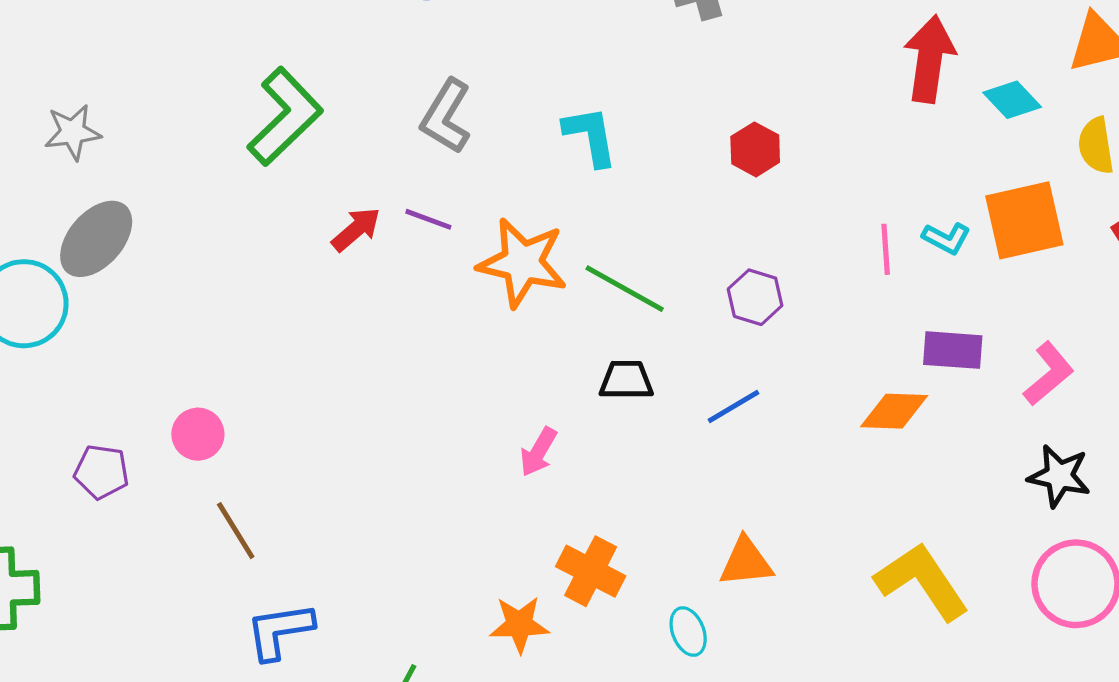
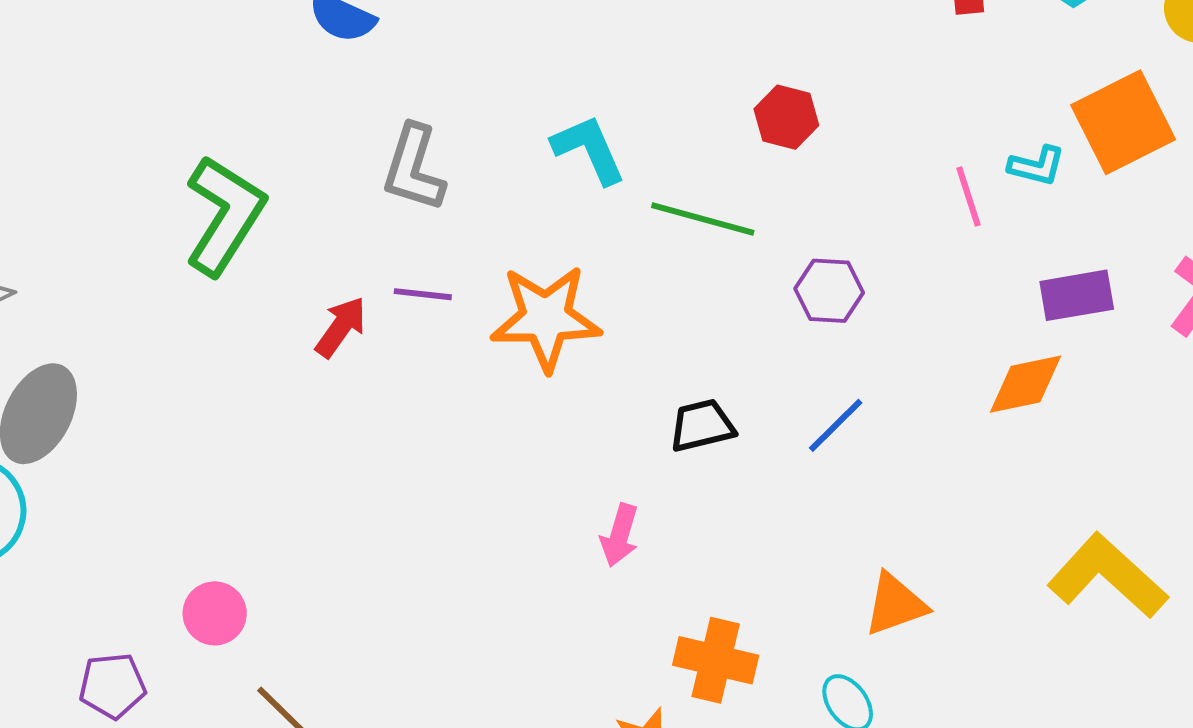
green line: (625, 289) -> (703, 219), moved

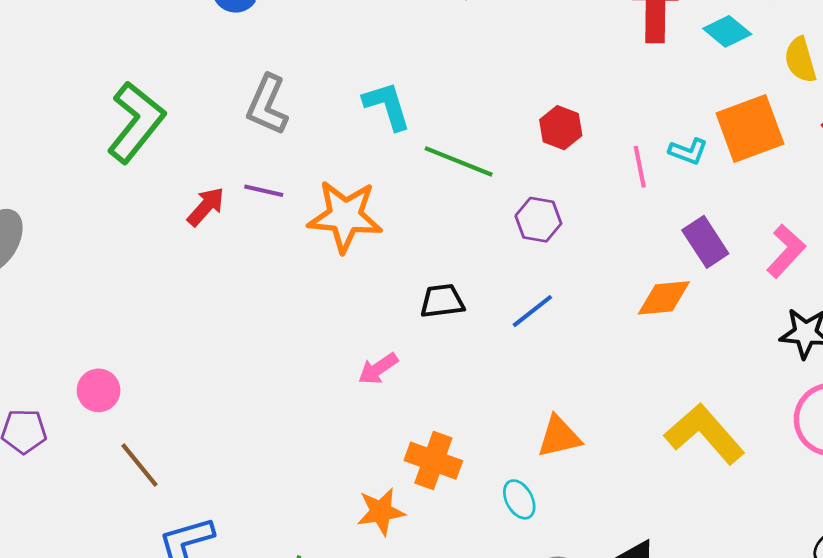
red hexagon: (786, 117) -> (561, 128), moved
purple rectangle: (1077, 295) -> (705, 242), turned 60
pink arrow: (620, 535) -> (378, 369), turned 33

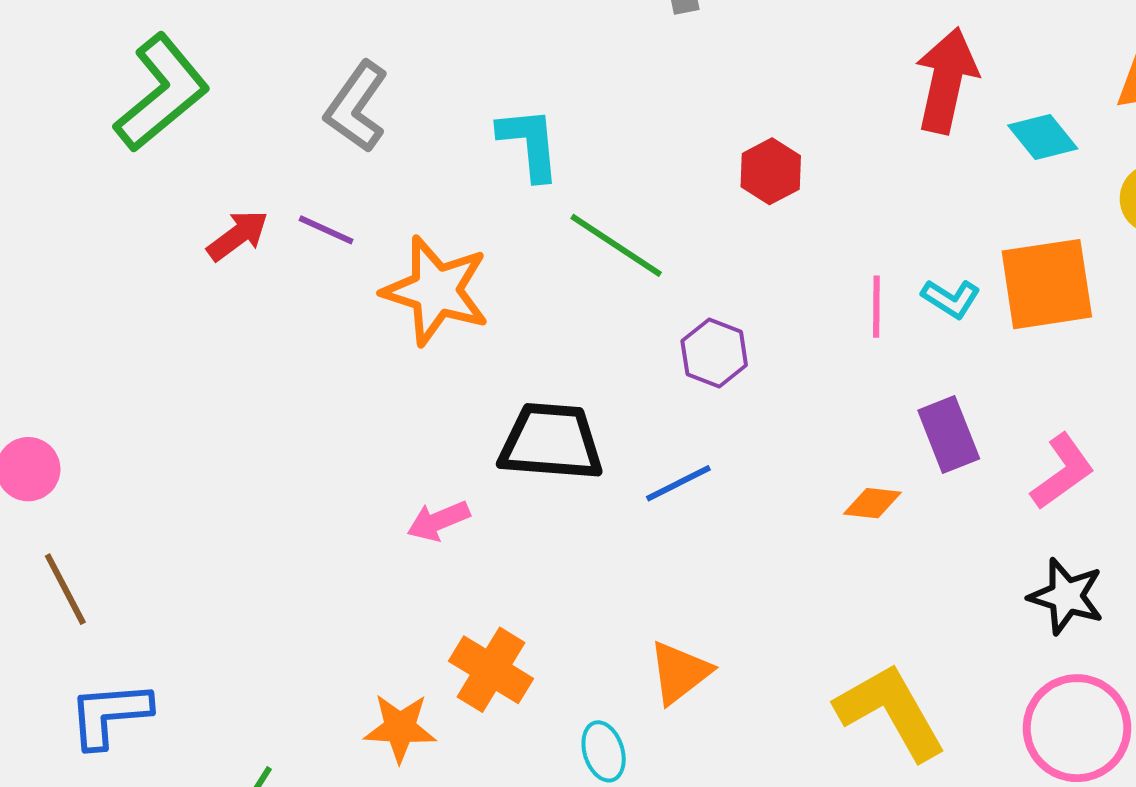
red hexagon: (561, 128) -> (771, 171), moved
orange diamond: (664, 298) -> (872, 503), size x0.7
black trapezoid: (442, 301) -> (551, 442), size x1.6
orange triangle: (559, 437) -> (680, 673), turned -36

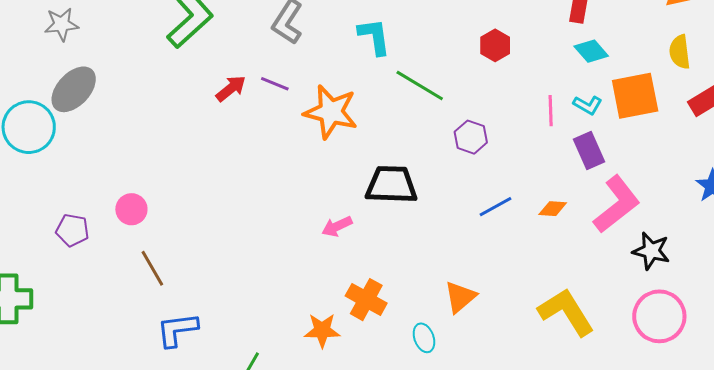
cyan diamond: (1043, 137) -> (591, 51), moved
purple rectangle: (949, 435) -> (589, 151), moved
pink L-shape: (1063, 472) -> (617, 204), moved, size x1.5
blue line: (678, 483) -> (496, 207), moved

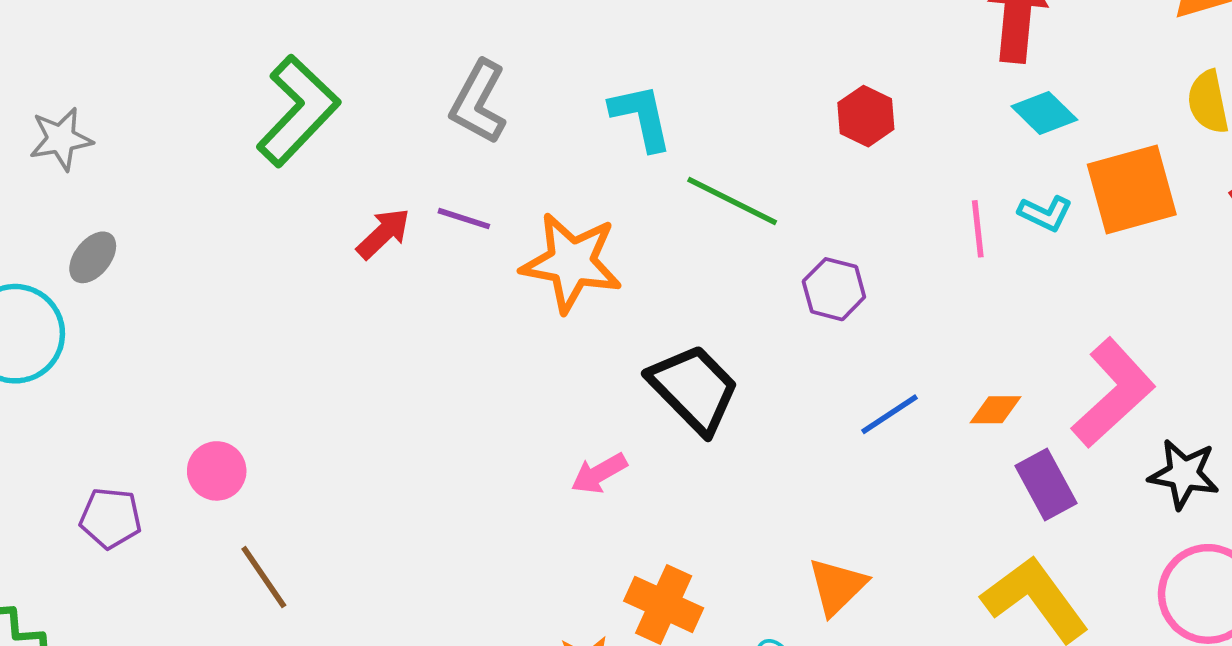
gray ellipse: (74, 89) -> (93, 257), size x0.6
purple rectangle: (589, 151) -> (1046, 484), moved
black trapezoid: (391, 185) -> (694, 389), turned 48

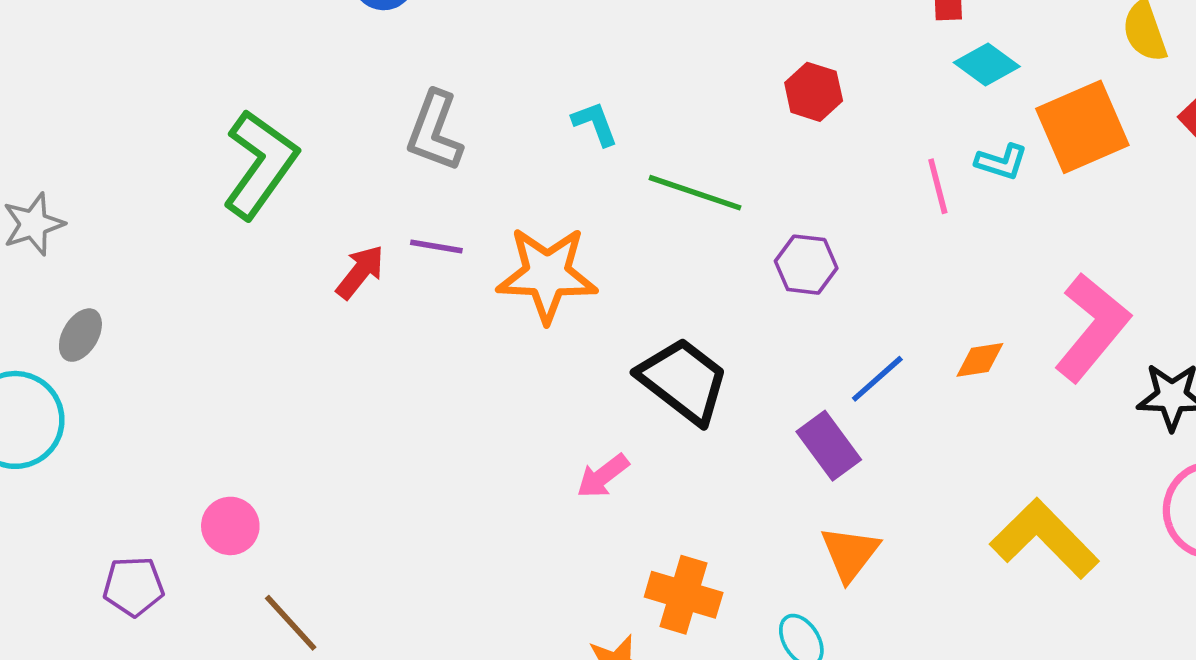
cyan L-shape: (641, 117) -> (595, 123), size x0.7
purple rectangle: (1046, 484) -> (829, 446), moved

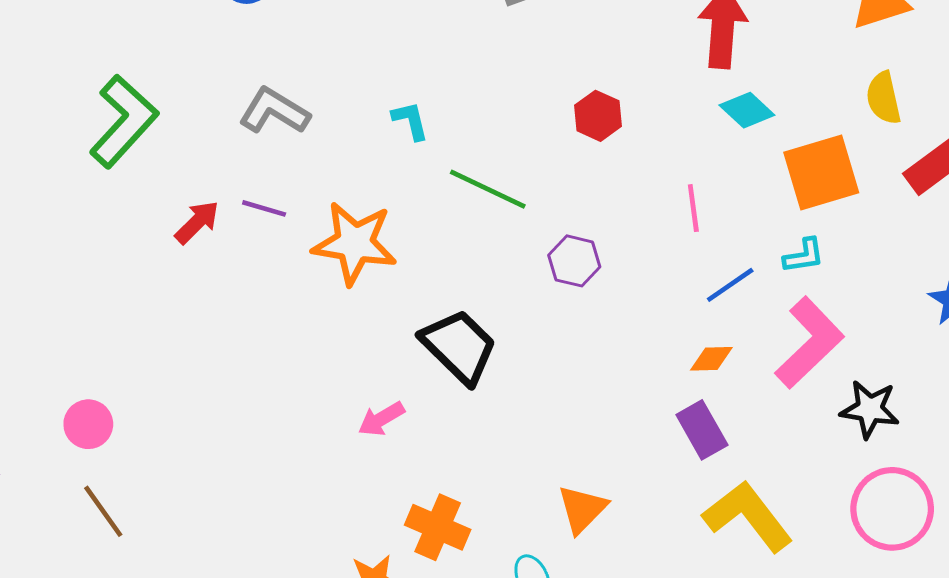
gray L-shape: (435, 131) -> (274, 111), turned 94
cyan L-shape: (1001, 162) -> (804, 256), moved, turned -33
blue line: (877, 379) -> (730, 285), moved
purple rectangle: (829, 446) -> (702, 430), moved
pink circle: (230, 526) -> (88, 424), moved

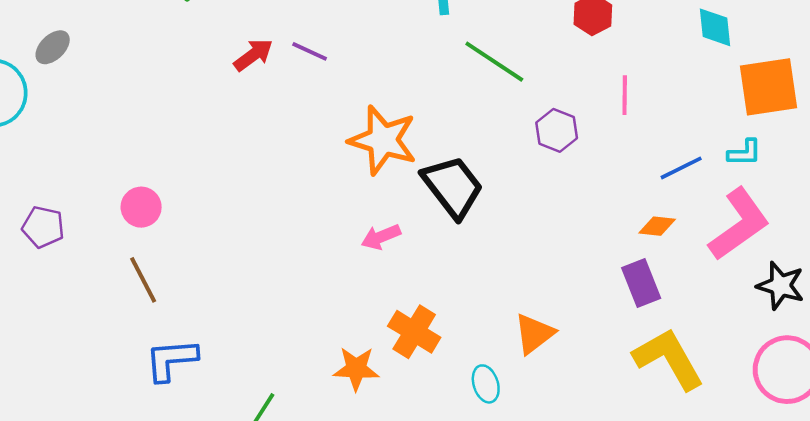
cyan diamond: (747, 110) -> (715, 27), turned 33
pink line: (693, 208) -> (625, 95), moved
orange star: (355, 243) -> (383, 140), moved

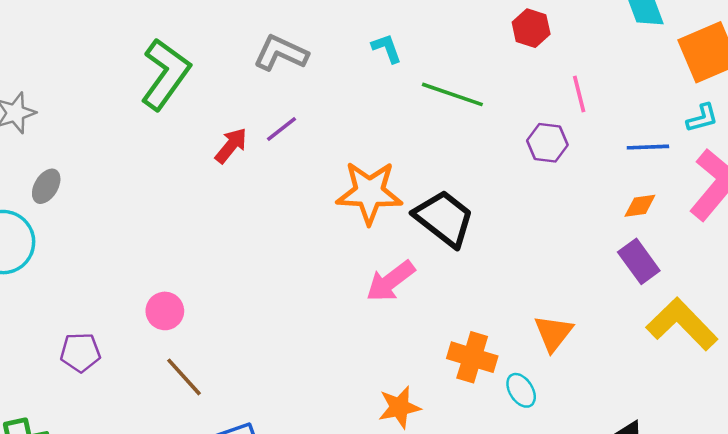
purple line: (310, 51) -> (281, 129), turned -48
purple hexagon: (557, 130) -> (547, 143), moved
blue line: (681, 168) -> (648, 147), turned 39
pink arrow: (381, 237) -> (391, 281), size x1.4
orange cross: (414, 332) -> (472, 357), moved

